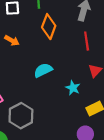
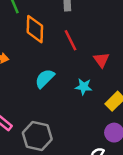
red line: (87, 41) -> (70, 40), moved

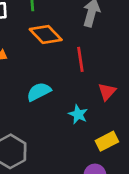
orange diamond: (35, 29) -> (46, 35), turned -64

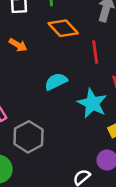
cyan star: (78, 114) -> (92, 103), size x1.6

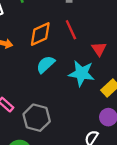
orange diamond: (63, 28) -> (40, 34), moved, turned -55

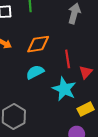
red line: (71, 30) -> (68, 59), moved

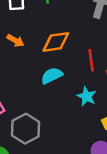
cyan star: (64, 89) -> (87, 96), size x0.7

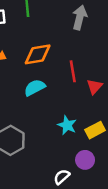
cyan star: (87, 96) -> (67, 125), moved

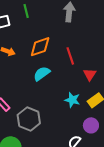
red triangle: (94, 87) -> (90, 74), moved

